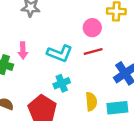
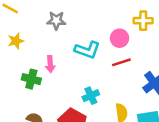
cyan L-shape: (60, 53) -> (87, 50), moved

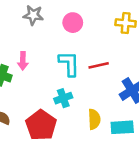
pink circle: (120, 38) -> (73, 23), moved
cyan L-shape: (87, 50) -> (69, 64), moved, turned -115

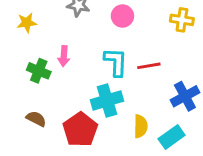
cyan cross: (63, 98) -> (107, 100), size x1.5
cyan rectangle: (122, 127) -> (172, 137), turned -35

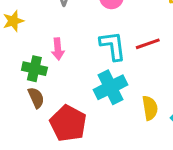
brown semicircle: (36, 119) -> (36, 98), moved, turned 48
red pentagon: (80, 130) -> (68, 123), moved

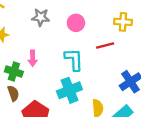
red line: (148, 44) -> (105, 45), moved

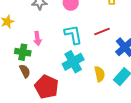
red line: (105, 45) -> (102, 31), moved

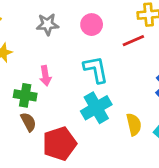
red line: (102, 31) -> (133, 41), moved
red pentagon: (47, 87) -> (60, 144), turned 30

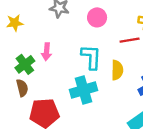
green cross: (25, 95) -> (25, 64), turned 30
yellow semicircle: (134, 124) -> (117, 70), moved

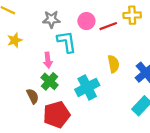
red line: (130, 40) -> (108, 26), moved
cyan L-shape: (91, 57) -> (67, 42), moved
green cross: (25, 64) -> (50, 81), moved

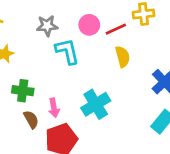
pink arrow: (48, 60) -> (54, 108), moved
yellow semicircle: (113, 64) -> (123, 57), moved
green cross: (50, 81) -> (23, 91), moved, turned -30

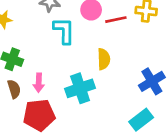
yellow semicircle: (123, 57) -> (104, 59), moved

